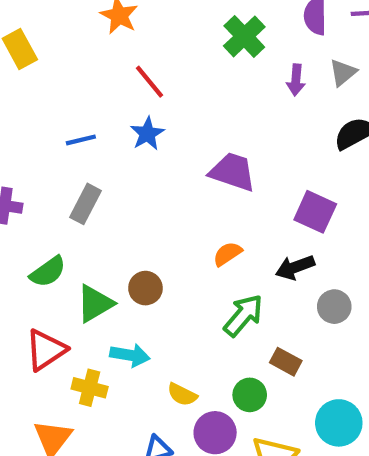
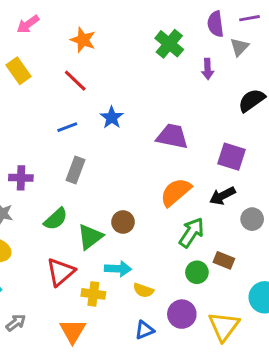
gray triangle: (343, 73) -> (239, 47), moved
red line: (149, 82) -> (75, 81), moved
orange semicircle: (228, 254) -> (176, 192), size x1.6
yellow semicircle: (182, 395) -> (143, 290), moved
green circle: (250, 395) -> (197, 272), moved

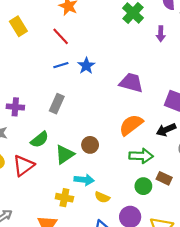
blue line: (67, 127) -> (61, 65), moved
green arrow: (191, 232) -> (141, 156), turned 55
red triangle: (61, 272) -> (23, 166), moved

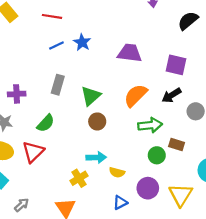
red line: (61, 36) -> (52, 16), turned -30
green triangle: (65, 154) -> (91, 96), moved
yellow cross: (64, 198) -> (79, 178), turned -35

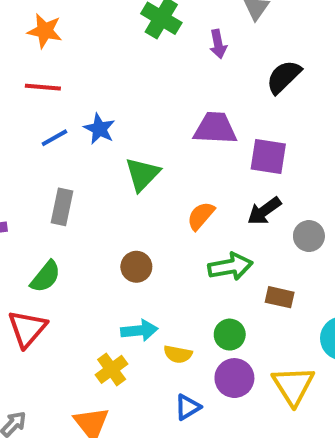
purple trapezoid: (130, 53) -> (215, 128), moved
orange semicircle: (136, 95) -> (201, 216), size x0.7
green triangle: (91, 96) -> (142, 174), moved
green circle: (157, 155) -> (230, 335), moved

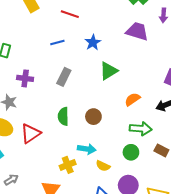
purple trapezoid: (215, 128) -> (137, 31), moved
blue line: (54, 138) -> (57, 43), moved
green semicircle: (45, 277) -> (63, 116), moved, turned 126
green circle: (230, 335) -> (131, 152), moved

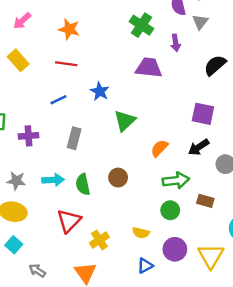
purple cross: (25, 78) -> (29, 136), moved
red triangle: (31, 133) -> (69, 221), moved
cyan arrow: (87, 149) -> (53, 180), moved
gray arrow: (11, 180) -> (37, 270), turned -104

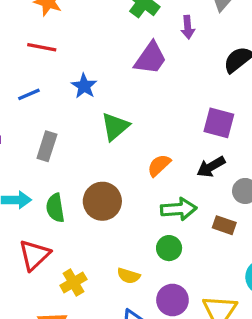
purple trapezoid: (149, 68) -> (151, 58), turned 116
brown circle: (118, 178) -> (102, 201), size x1.5
brown rectangle: (205, 201) -> (224, 225), moved

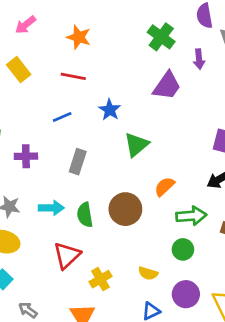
orange semicircle: (159, 165) -> (165, 187), moved

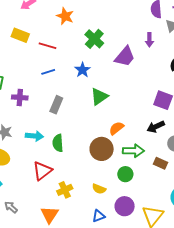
green cross: (161, 37) -> (94, 39), moved
yellow rectangle: (19, 70) -> (20, 35), turned -36
red line: (73, 76) -> (47, 46), moved
brown circle: (125, 209) -> (102, 149), moved

